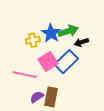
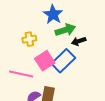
blue star: (51, 33) -> (53, 14), moved

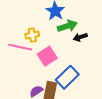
blue rectangle: (63, 61) -> (67, 77), moved
pink line: (21, 74) -> (20, 47), moved

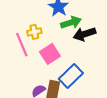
black arrow: (80, 37) -> (85, 34), size x1.5
pink line: (20, 47) -> (22, 45), turned 55

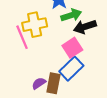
yellow cross: (34, 32) -> (35, 25), size x1.6
pink square: (50, 54) -> (72, 48), moved

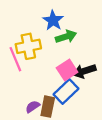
black arrow: (85, 27) -> (84, 71), moved

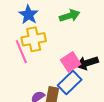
blue star: (53, 20) -> (28, 15), moved
green arrow: (66, 37) -> (70, 16), moved

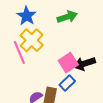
yellow cross: (34, 39) -> (32, 40), turned -35
blue rectangle: (70, 82) -> (67, 83), size x0.7

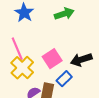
yellow cross: (32, 40) -> (22, 68), moved
pink square: (68, 63) -> (52, 59), moved

